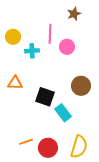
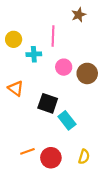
pink circle: (67, 47) -> (64, 67), moved
orange triangle: (15, 83) -> (16, 88), turned 35
brown circle: (81, 86) -> (87, 73), moved
yellow semicircle: (79, 147) -> (84, 157), size x0.6

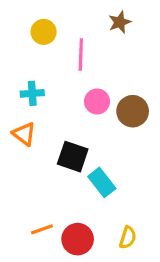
yellow circle: (14, 39) -> (44, 32), moved
cyan cross: (34, 54) -> (32, 93), moved

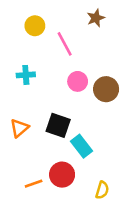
pink line: (81, 55) -> (65, 44), turned -30
orange triangle: (24, 134) -> (19, 128), moved, turned 42
red circle: (78, 239) -> (62, 175), moved

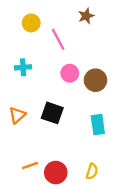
cyan rectangle: (81, 146) -> (98, 125), moved, turned 30
red circle: (62, 175) -> (56, 173), moved

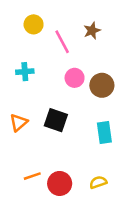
brown star: (86, 16) -> (92, 31), moved
yellow semicircle: (92, 171) -> (98, 182), turned -126

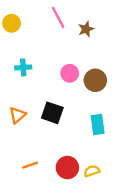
yellow circle: (34, 24) -> (12, 23), moved
pink line: (62, 42) -> (58, 17), moved
red circle: (60, 183) -> (67, 168), moved

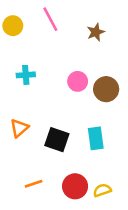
pink line: (58, 17) -> (50, 19), moved
black square: (52, 113) -> (57, 140), moved
cyan rectangle: (98, 124) -> (96, 138), moved

